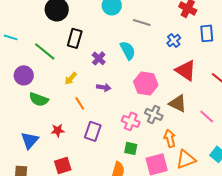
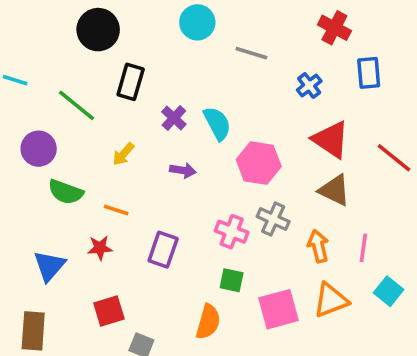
cyan semicircle: (128, 50) -> (217, 123), moved
orange line: (80, 103) -> (116, 210), moved, turned -40
brown triangle: (178, 103) -> (334, 190), moved
pink line: (207, 116) -> (363, 248), moved, turned 56
orange arrow: (170, 138) -> (318, 246), moved

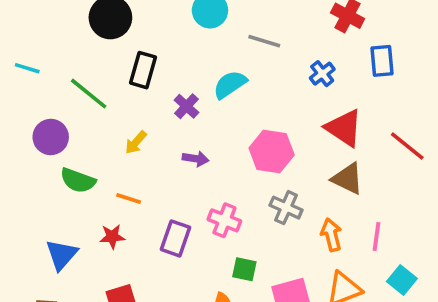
cyan semicircle: (217, 123) -> (230, 85), moved, turned -96
pink cross: (232, 232) -> (224, 220), moved

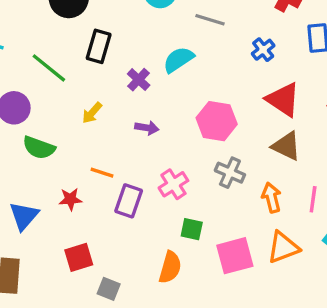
orange line: (129, 199) -> (102, 173), moved
pink cross: (224, 220) -> (173, 184), turned 36

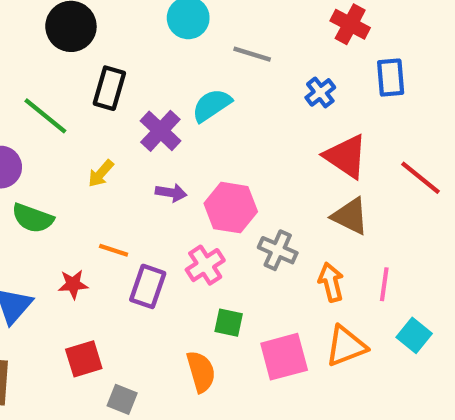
purple cross: (139, 80) -> (160, 131), size x1.4
pink hexagon: (217, 121) -> (231, 208), moved
orange semicircle: (170, 267) -> (201, 372), turned -32

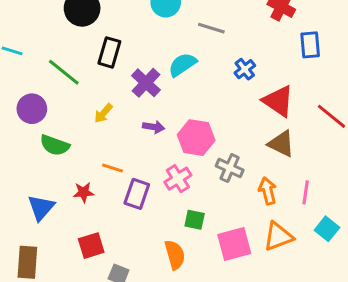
blue cross: (320, 92) -> (245, 69), moved

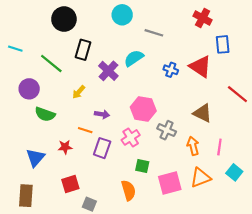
blue cross: (245, 69) -> (171, 70), moved, turned -32
red triangle: (278, 101) -> (200, 67), moved
purple arrow: (154, 127) -> (102, 114), moved

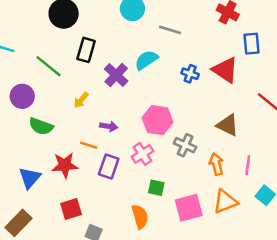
red star: (65, 147) -> (65, 165), size x1.5
brown rectangle: (26, 196) -> (18, 223), turned 40

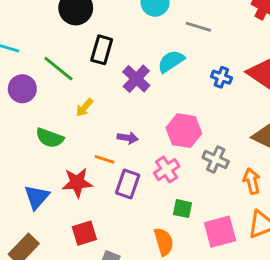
purple circle: (22, 96) -> (22, 89), moved
yellow arrow: (81, 100) -> (84, 108), moved

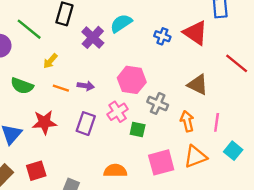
orange line: (105, 159) -> (61, 88), moved
green square: (182, 209) -> (138, 129), moved
red square: (84, 233) -> (36, 171), moved
orange semicircle: (164, 242) -> (115, 171), turned -75

